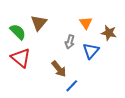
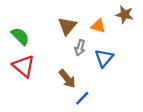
brown triangle: (39, 23) -> (67, 26), moved
orange triangle: (86, 23) -> (98, 26), turned -40
brown star: (109, 33) -> (125, 14), moved

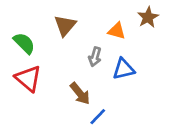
brown star: (125, 14) -> (148, 17), turned 30
brown triangle: (67, 26) -> (65, 25), moved
blue triangle: (104, 58) -> (124, 69), turned 36

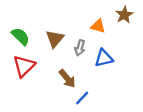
brown triangle: (65, 25) -> (55, 39), moved
red triangle: (28, 79) -> (24, 66), turned 35

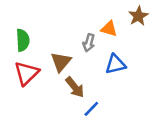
green semicircle: (21, 36) -> (23, 40), turned 42
brown triangle: (55, 39) -> (61, 62), moved
gray arrow: (80, 48) -> (89, 43), moved

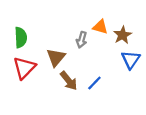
brown star: (138, 16) -> (122, 35), moved
blue triangle: (115, 64) -> (131, 60), moved, turned -42
blue line: (91, 109) -> (94, 83), moved

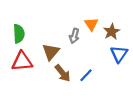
orange triangle: (100, 27) -> (91, 24), turned 40
red triangle: (24, 68) -> (22, 61), turned 40

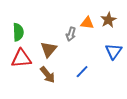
orange triangle: (91, 24) -> (87, 23), turned -48
brown star: (112, 32) -> (108, 20), moved
brown arrow: (63, 73) -> (48, 75), moved

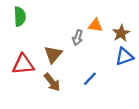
brown star: (108, 20) -> (121, 33), moved
green semicircle: (18, 32) -> (20, 16), moved
blue triangle: (113, 51) -> (124, 57), turned 36

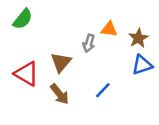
green semicircle: (20, 16) -> (23, 19), turned 42
red triangle: (23, 64) -> (27, 74), turned 35

